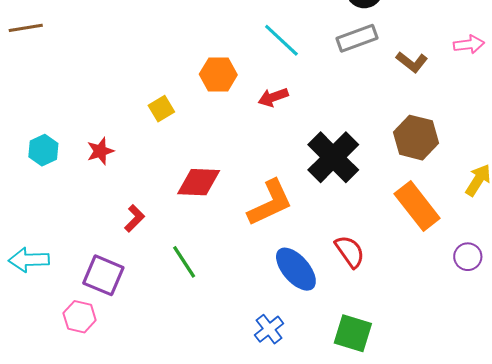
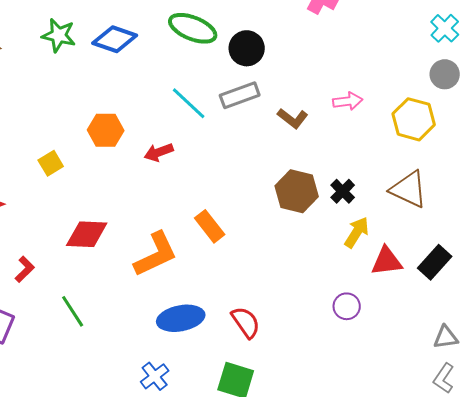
cyan line: (281, 40) -> (189, 103), moved
black cross: (333, 157) -> (343, 191), moved, size x0.5
orange rectangle: (417, 206) -> (210, 226), moved, size x0.7
red semicircle: (350, 251) -> (246, 322), moved
blue ellipse: (296, 269) -> (181, 318), turned -60

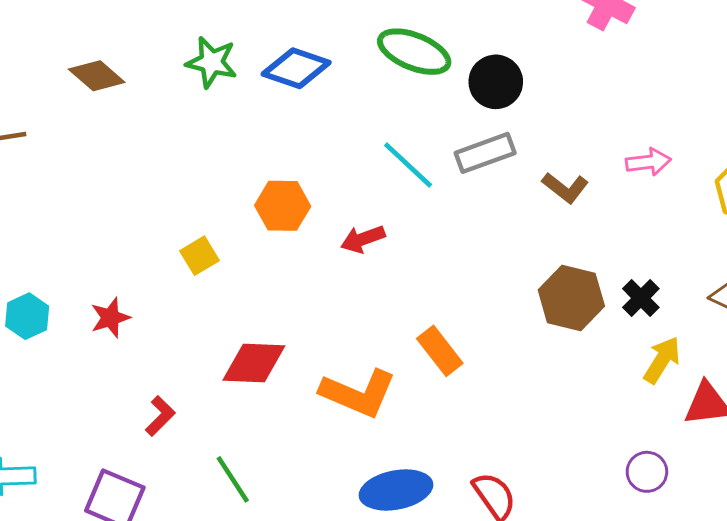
orange L-shape: (156, 254) -> (358, 393), turned 48

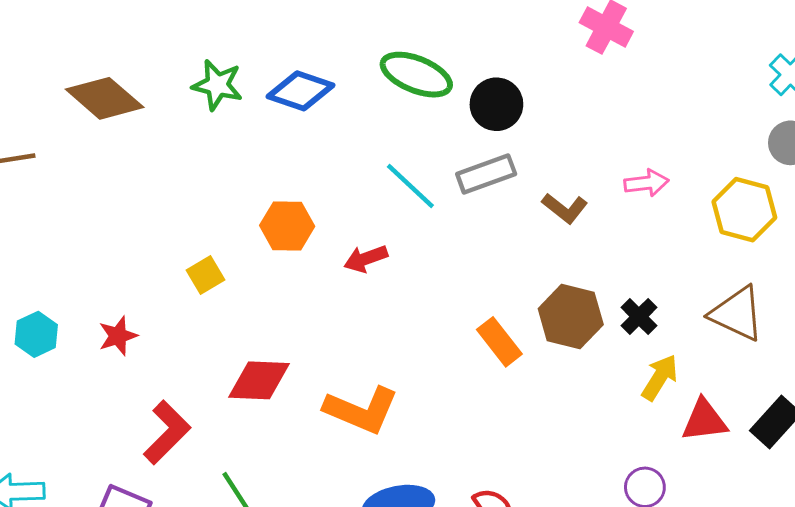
brown diamond: (97, 76) -> (105, 98), size x1.4
orange rectangle: (440, 351) -> (499, 342), moved
red L-shape: (160, 416) -> (167, 432), size x1.6

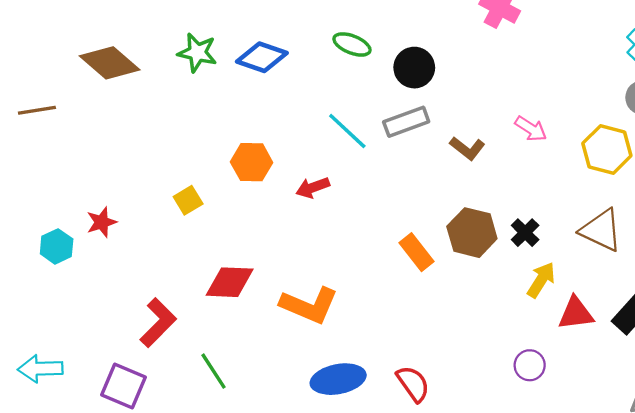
green ellipse: (416, 75) -> (352, 44), size x0.7
pink arrow: (646, 183) -> (531, 129), turned 40
red star: (118, 336) -> (102, 222), moved

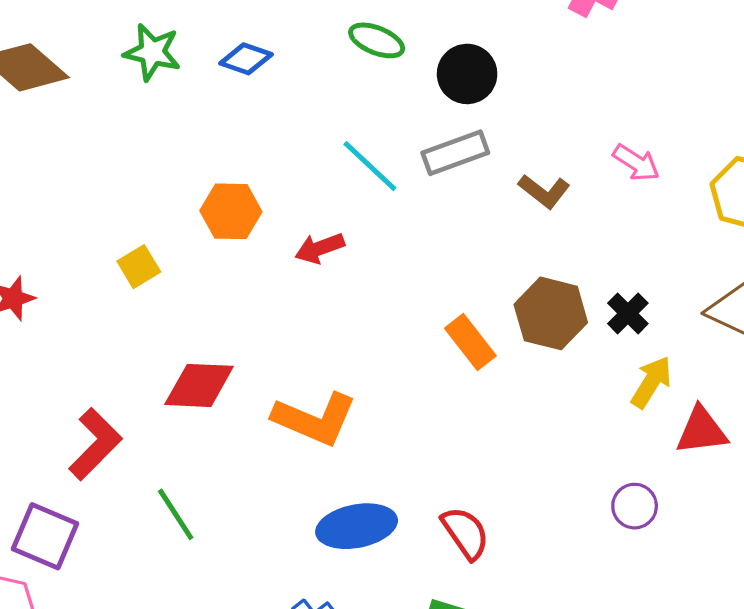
blue diamond: (262, 57) -> (246, 59), size x0.7

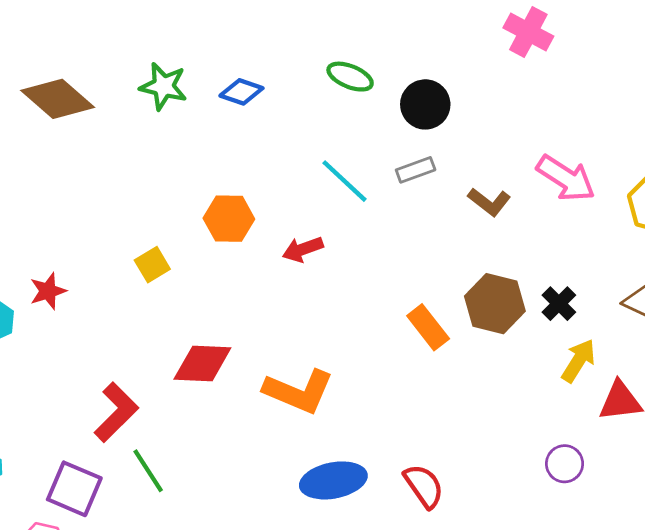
gray rectangle: (455, 153) -> (416, 170), size x0.7
pink arrow: (636, 163) -> (566, 178), size x1.5
green line: (176, 514) -> (148, 471), moved

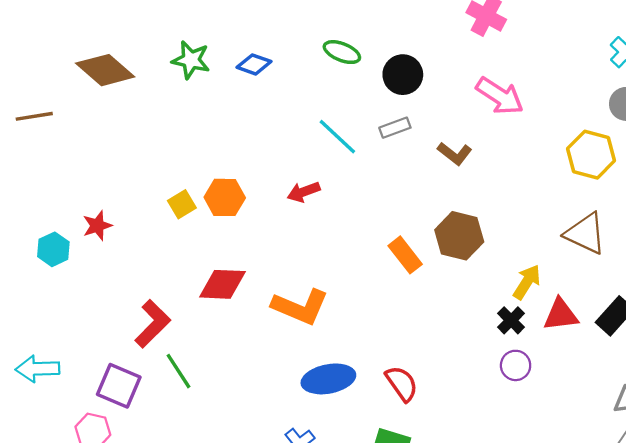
pink arrow: (566, 178) -> (500, 96), moved
orange hexagon: (229, 219) -> (225, 197), moved
black cross: (559, 304) -> (511, 320), moved

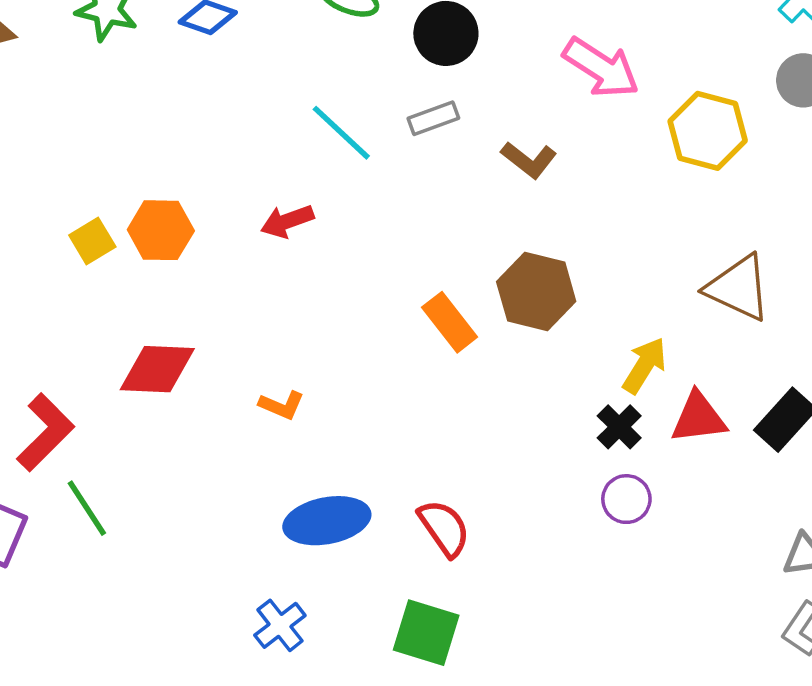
yellow hexagon: (591, 155) -> (708, 131), moved
orange L-shape: (300, 307) -> (282, 405), size x0.5

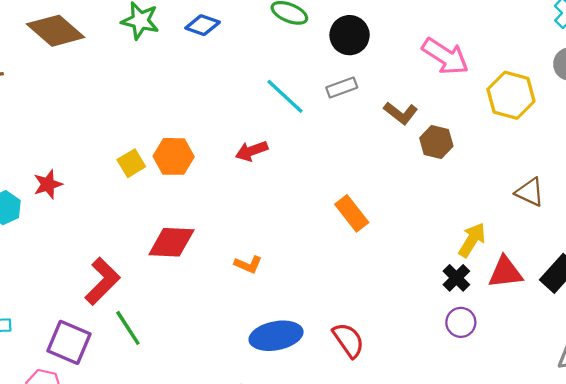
brown triangle: (738, 288) -> (530, 192), size x0.7
brown hexagon: (536, 292) -> (436, 142), moved, size x0.7

